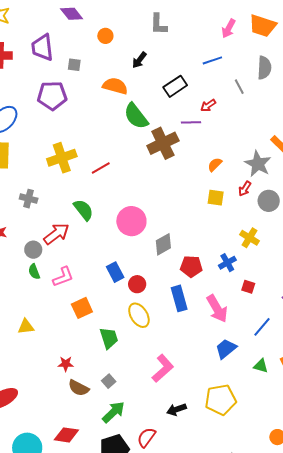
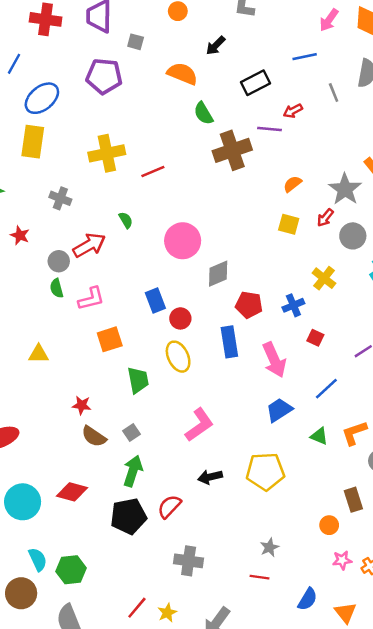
green semicircle: (136, 116) -> (203, 113), size x0.7
green semicircle: (84, 210) -> (126, 220), size x0.6
green arrow: (113, 412) -> (133, 471), turned -35

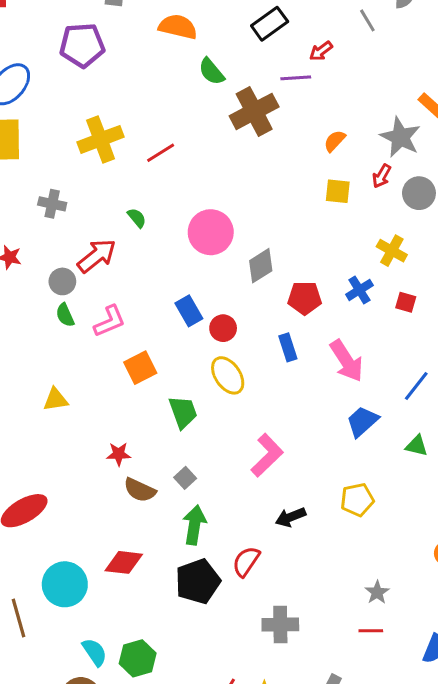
red square: (315, 338) -> (406, 302), moved
blue rectangle: (229, 342) -> (288, 347), size x0.7
yellow pentagon: (265, 471) -> (357, 500), size x0.7

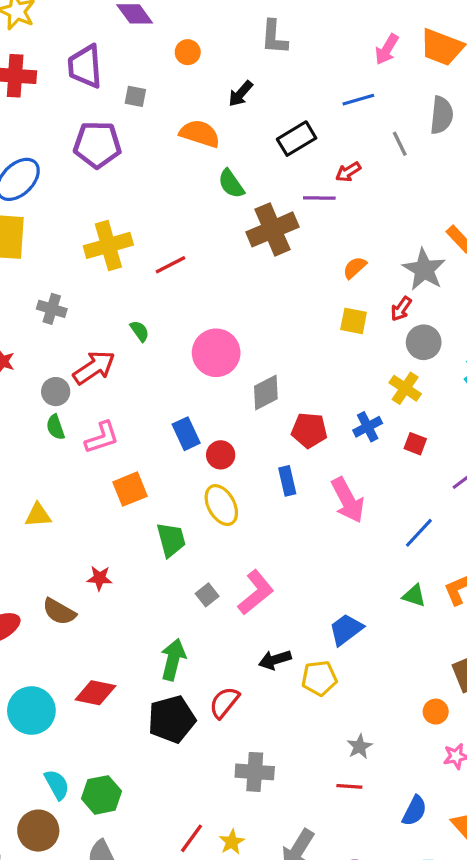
gray circle: (419, 193) -> (424, 342), moved
blue trapezoid: (362, 421) -> (346, 629), moved
gray square: (185, 478) -> (207, 595), moved
brown semicircle: (140, 490) -> (59, 612), moved
yellow pentagon: (357, 500) -> (319, 678), moved

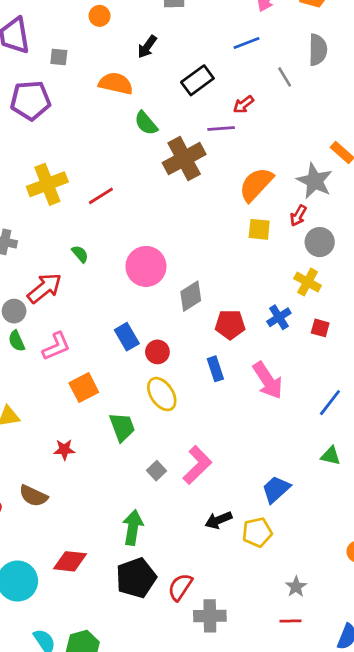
orange semicircle: (355, 268) -> (256, 184), size x1.8
red star: (100, 578) -> (64, 450), moved
red semicircle: (224, 702) -> (180, 587), moved

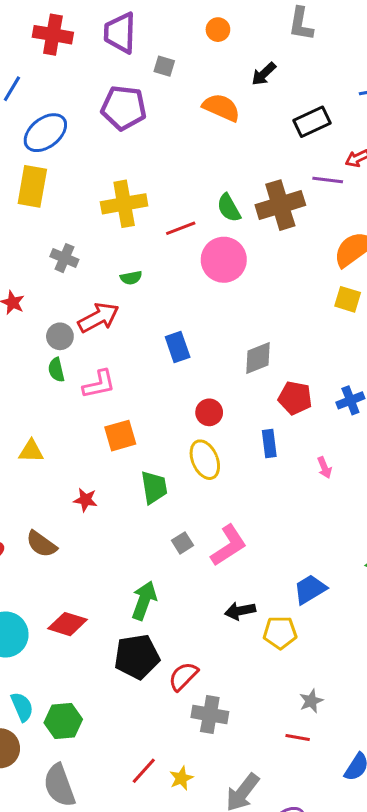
green semicircle: (146, 123) -> (229, 208), moved
green semicircle: (80, 254) -> (131, 278), moved, turned 108
pink circle: (146, 266) -> (224, 260), moved
blue rectangle: (127, 337) -> (178, 347), moved
pink arrow: (268, 380) -> (324, 468), size x0.5

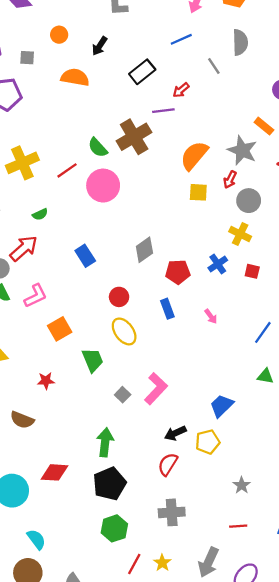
orange circle: (218, 30) -> (59, 35), moved
red semicircle: (183, 676) -> (168, 464), moved
green hexagon: (63, 721) -> (114, 528), moved
red line: (298, 738) -> (238, 526), moved

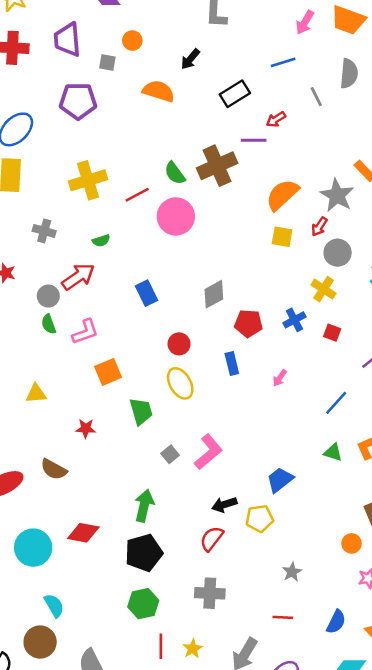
orange circle: (59, 35) -> (132, 41), moved
pink arrow: (211, 316) -> (280, 378), turned 64
red line: (134, 564) -> (161, 646), turned -35

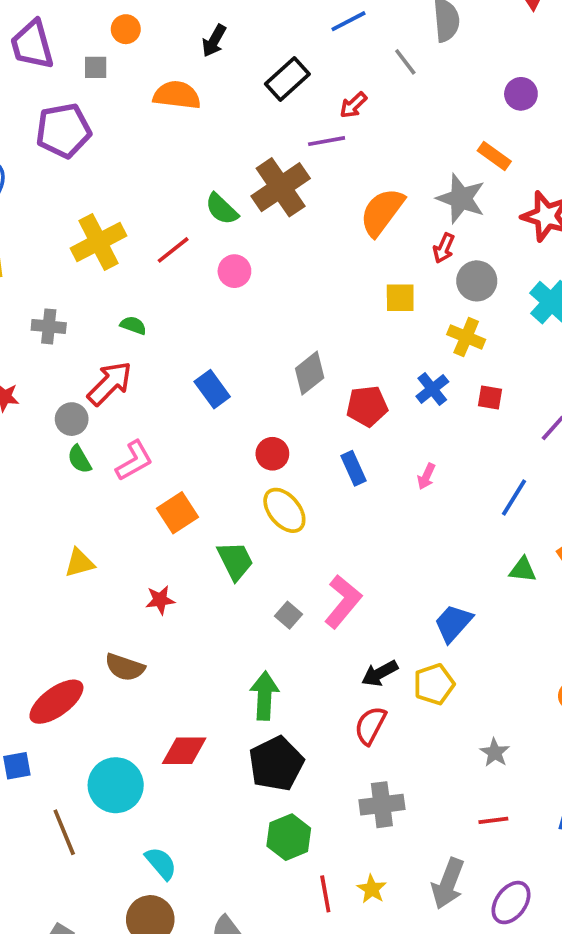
pink circle: (176, 216) -> (234, 271), size x0.6
yellow square: (282, 237) -> (400, 298), moved
green semicircle: (101, 241) -> (133, 325), turned -132

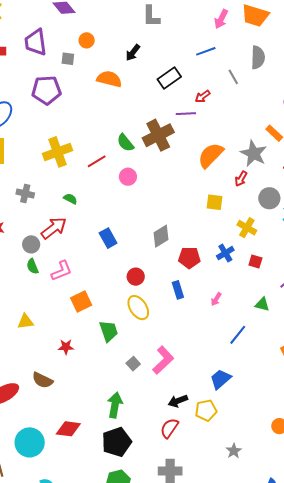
gray circle: (477, 281) -> (269, 198), moved
blue line: (514, 498) -> (238, 335), moved
green triangle: (523, 570) -> (262, 304), moved

